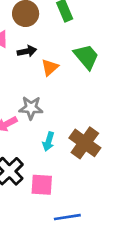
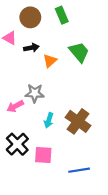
blue line: (67, 217) -> (79, 170), moved

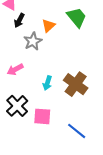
black arrow: (31, 48) -> (19, 20), moved, turned 128
gray star: (35, 93) -> (33, 41), moved, turned -30
blue line: (79, 170) -> (77, 131), turned 48

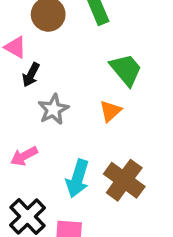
orange triangle: (48, 26) -> (110, 111), moved
cyan arrow: (47, 83) -> (78, 178), size x1.5

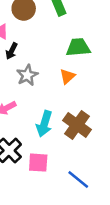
green trapezoid: (126, 70) -> (78, 47), turned -55

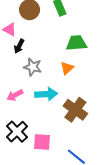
gray star: (27, 75) -> (33, 67), turned -30
cyan arrow: (44, 124) -> (46, 94), moved, turned -110

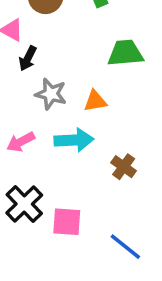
orange triangle: (67, 68) -> (95, 101), moved, turned 32
brown cross: (75, 110) -> (124, 167), size x0.6

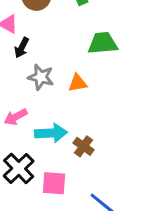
cyan arrow: (74, 140) -> (51, 133), moved
brown cross: (124, 167) -> (83, 146), moved

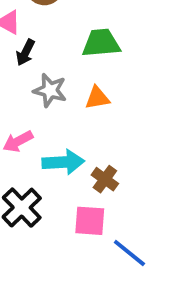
green trapezoid: (103, 43) -> (101, 43), moved
pink square: (54, 183) -> (90, 221), moved

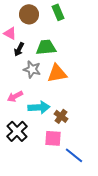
green trapezoid: (101, 43) -> (46, 47), moved
orange triangle: (97, 98) -> (57, 73), size x1.5

